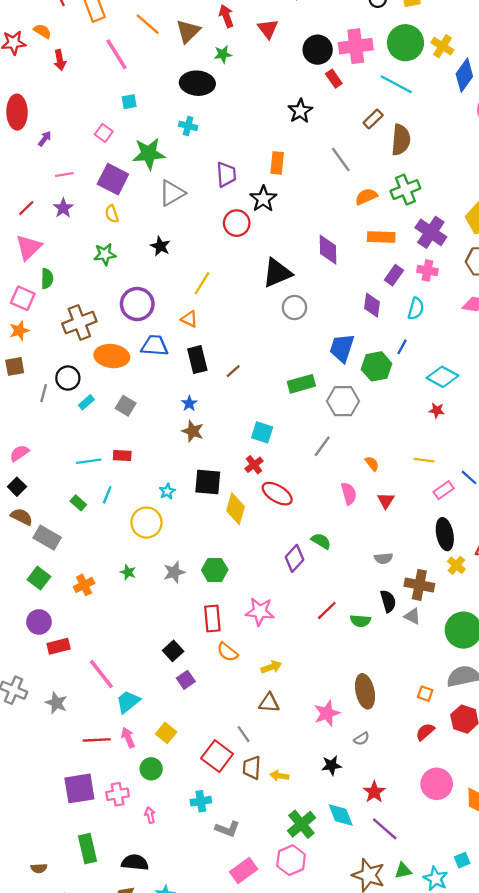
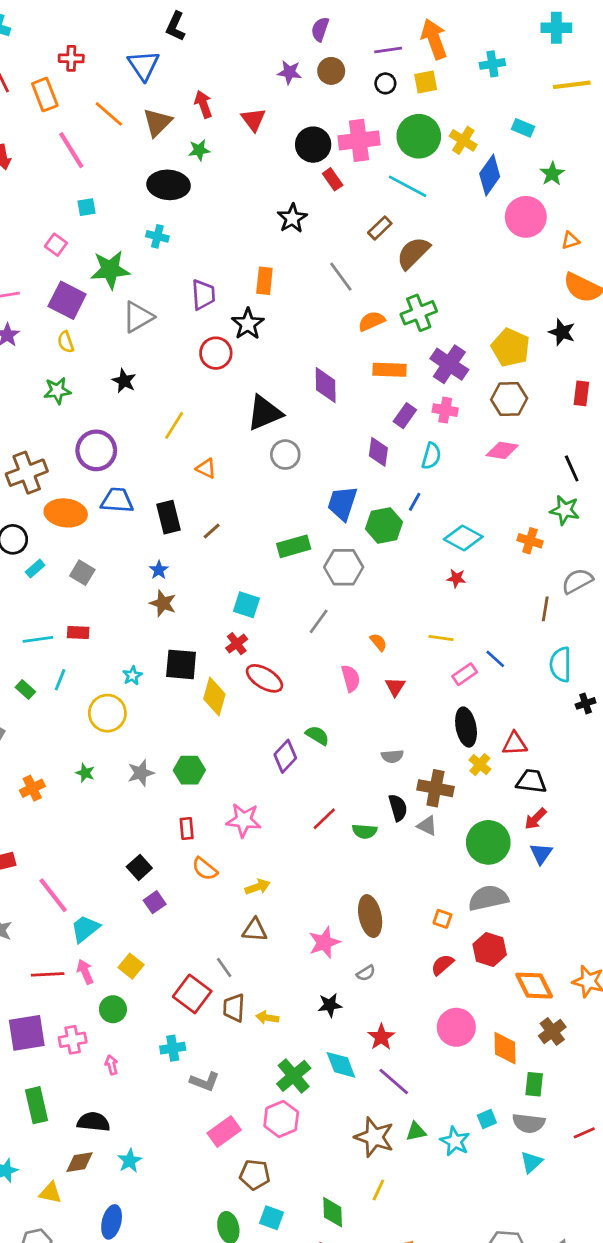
brown semicircle: (401, 140) -> (413, 253), turned -140
orange triangle: (189, 319) -> (206, 468), moved
red rectangle: (212, 618) -> (187, 828), size x0.7

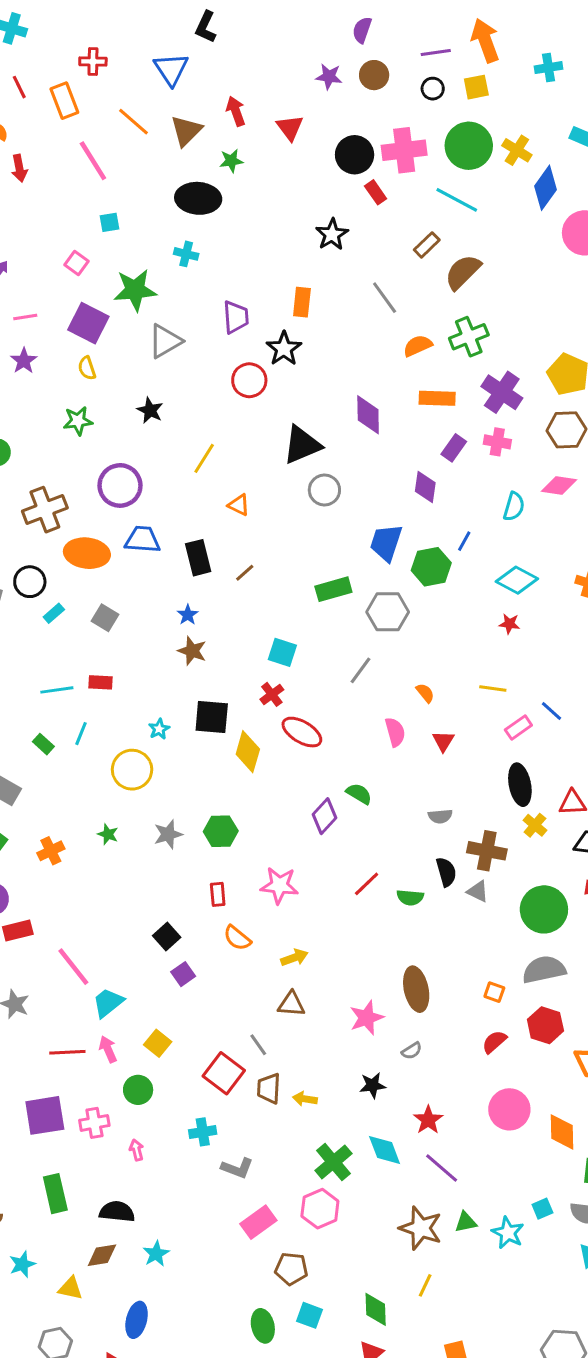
cyan semicircle: (431, 456) -> (514, 507), moved

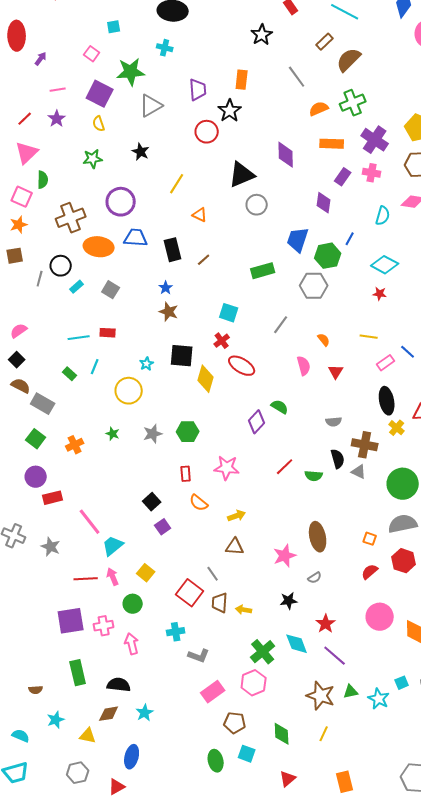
gray hexagon: (388, 612) -> (314, 286), moved
pink arrow: (137, 1150) -> (132, 644), size x1.5
green diamond: (376, 1309) -> (282, 734), moved

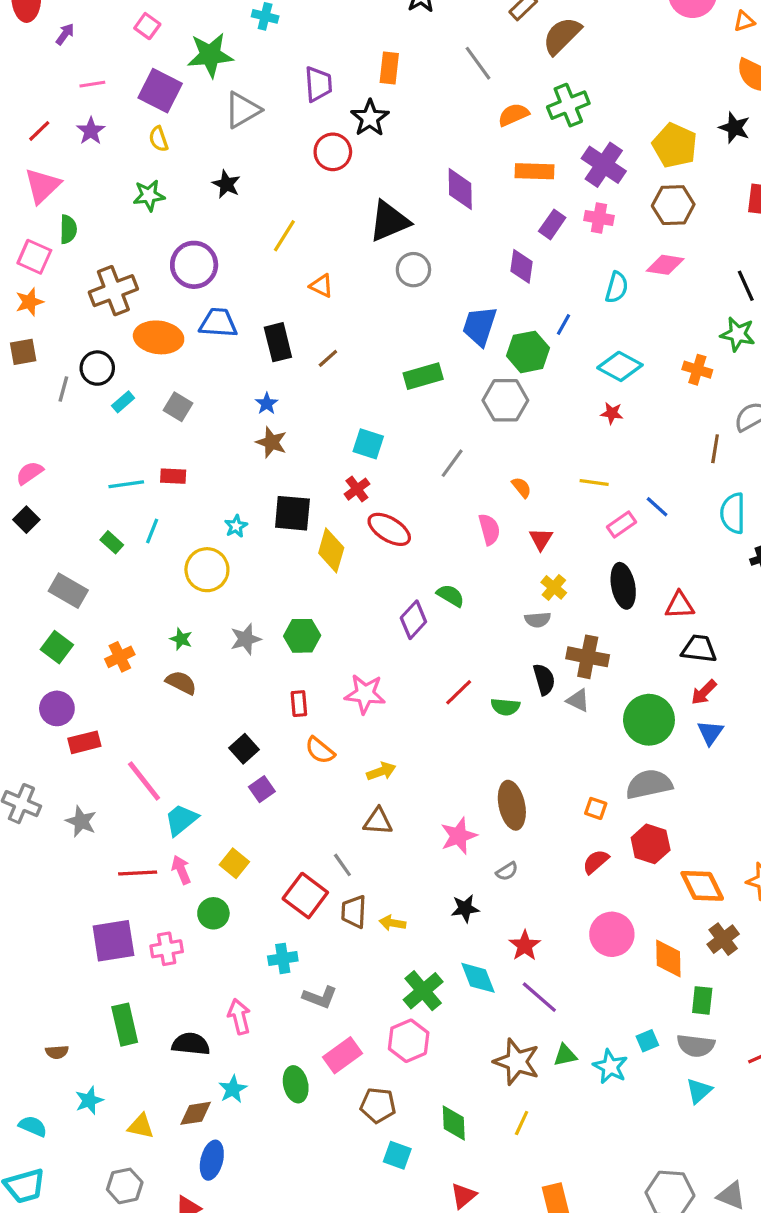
brown semicircle: (21, 386) -> (181, 683), moved
yellow cross: (397, 428) -> (554, 587), moved
pink arrow: (132, 644) -> (239, 1017), moved
brown diamond: (109, 714) -> (196, 1113), moved
green ellipse: (216, 761) -> (296, 1084), moved

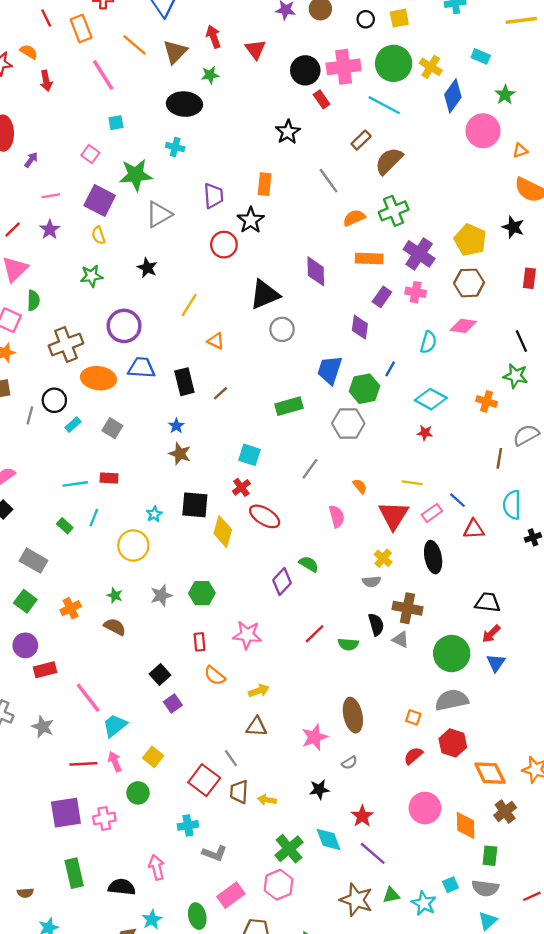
red triangle: (541, 539) -> (394, 515), moved, size x1.8
red triangle: (680, 605) -> (474, 529), moved

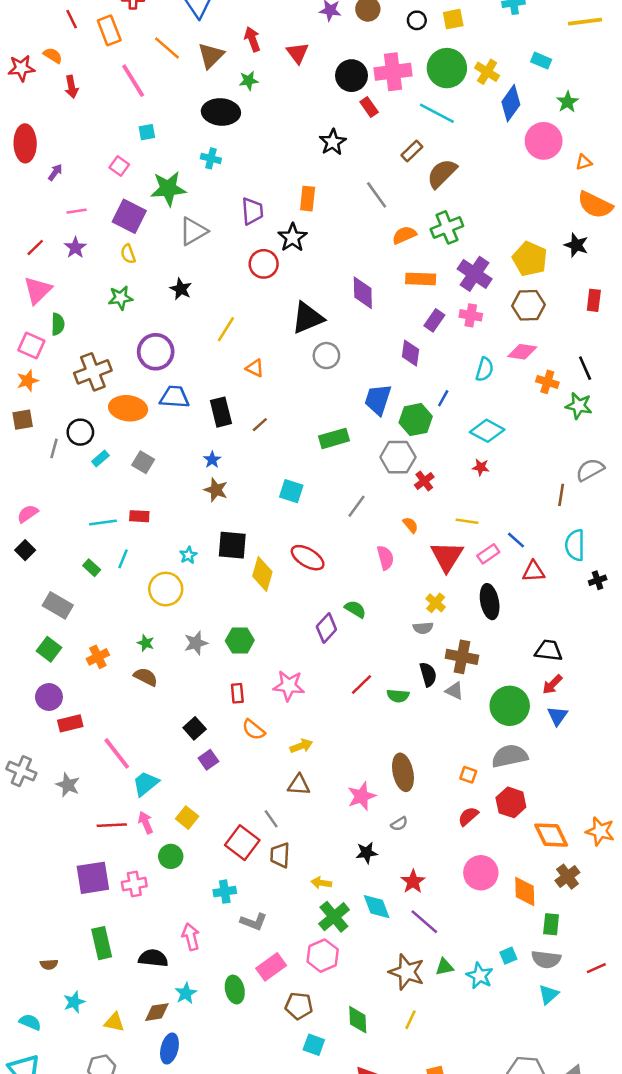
orange cross: (486, 401) -> (547, 382), moved
red cross: (241, 487) -> (424, 481), moved
yellow arrow: (267, 800) -> (321, 883), moved

